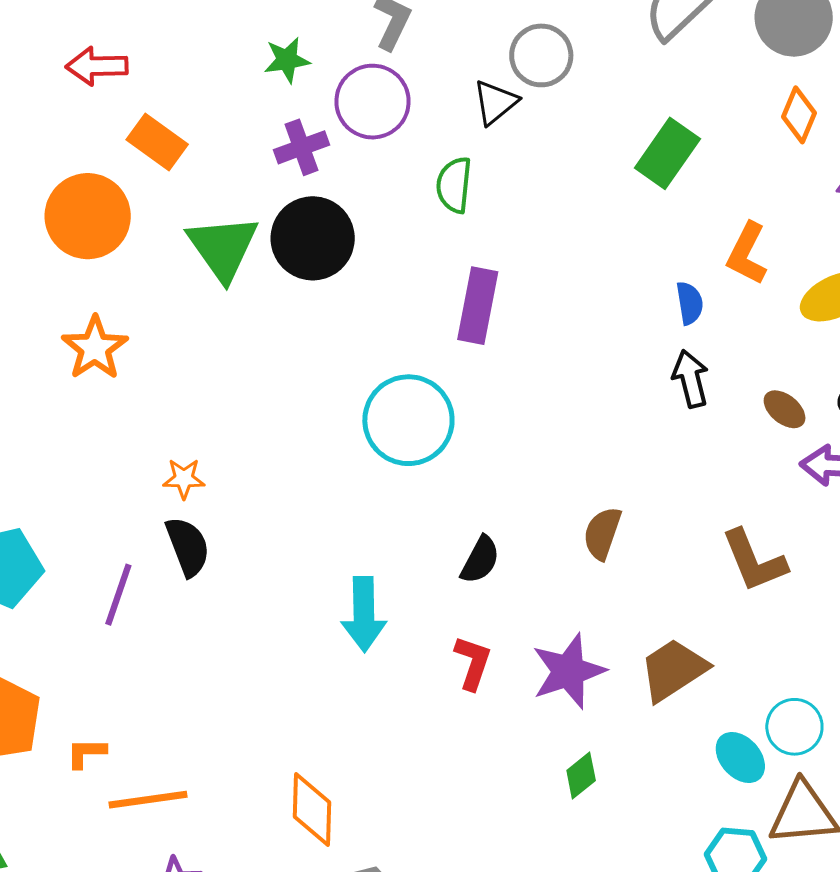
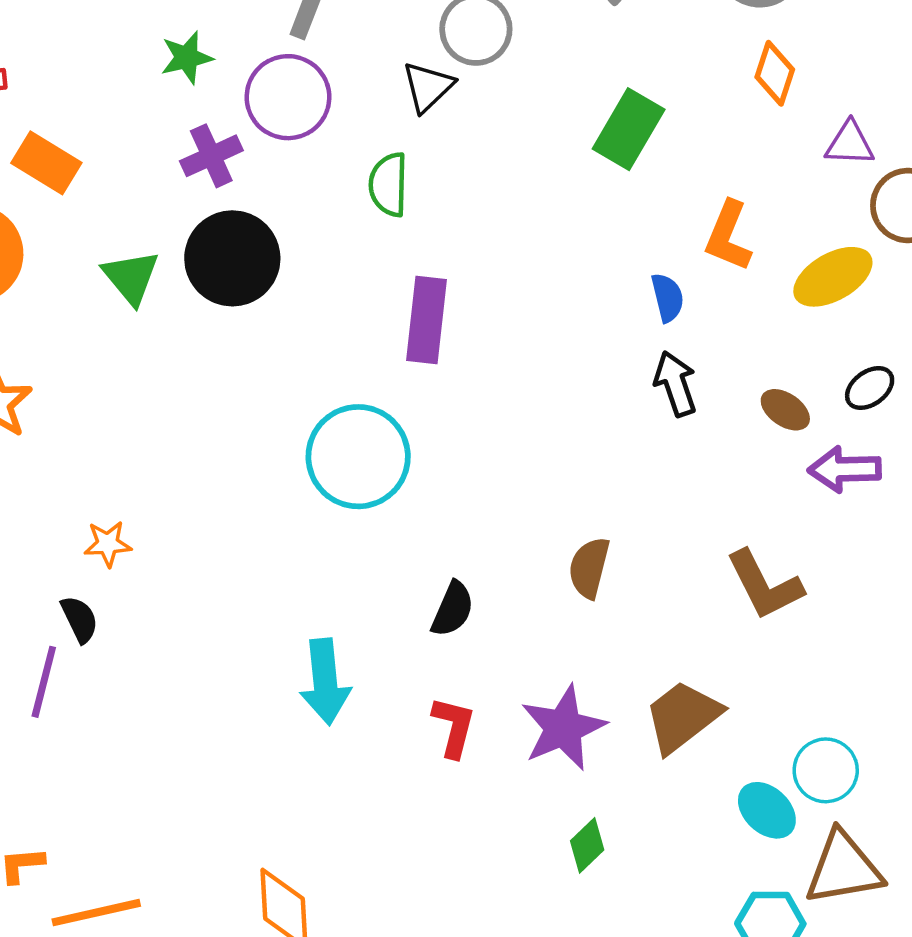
green triangle: (223, 248) -> (131, 277), size x0.7
black semicircle: (188, 547) -> (80, 619), moved, size x0.7

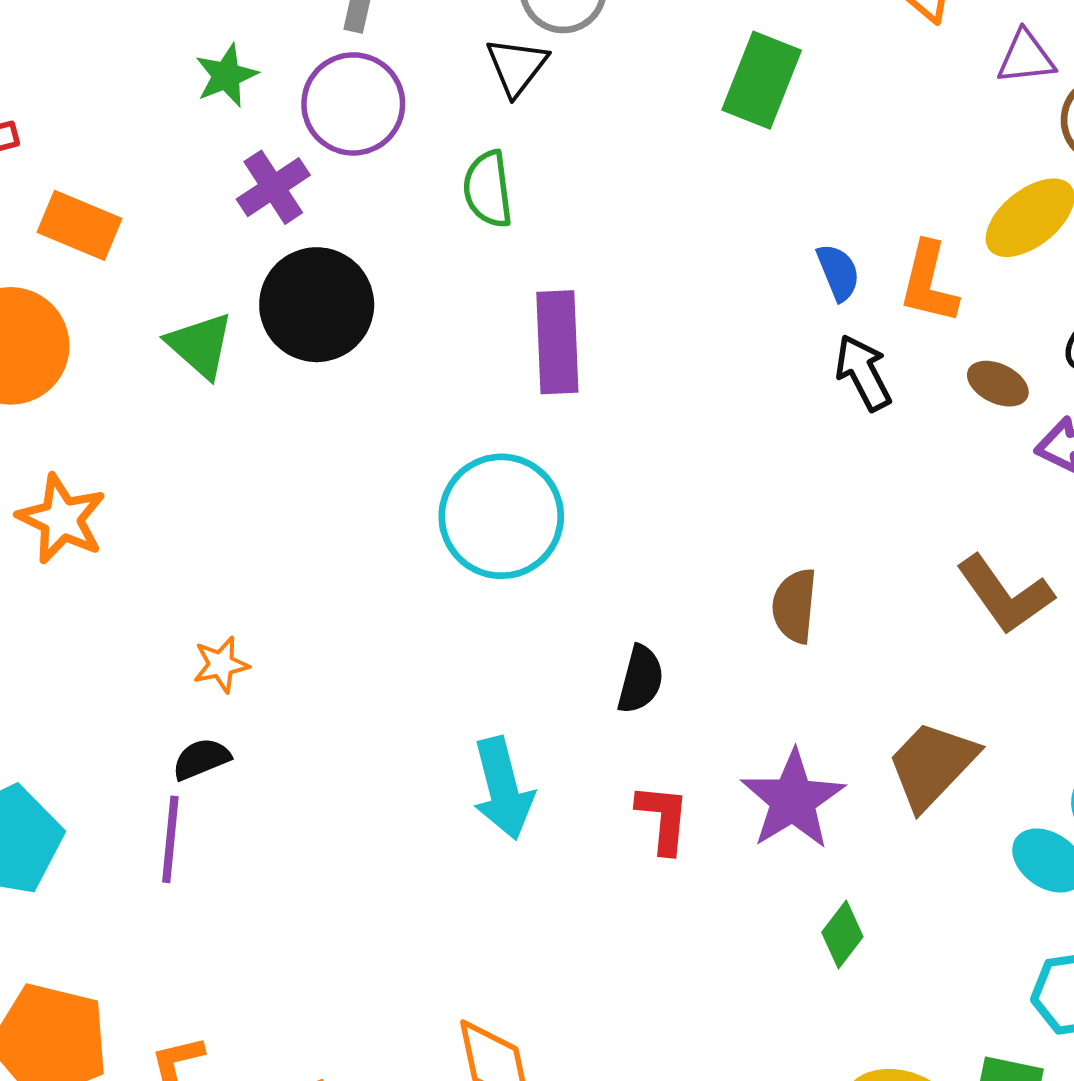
orange L-shape: (728, 236) -> (929, 283), moved
black semicircle: (80, 619) -> (201, 759), turned -78

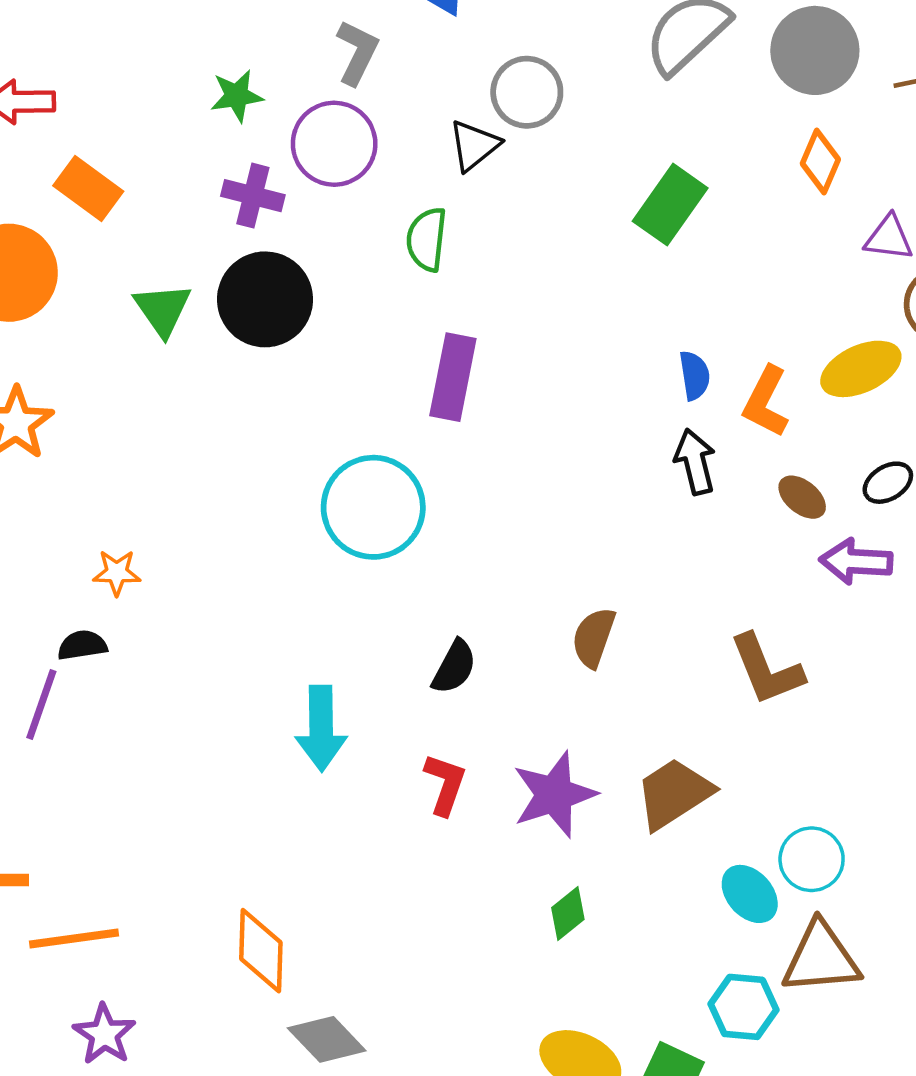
purple cross: (273, 187) -> (253, 196), turned 34

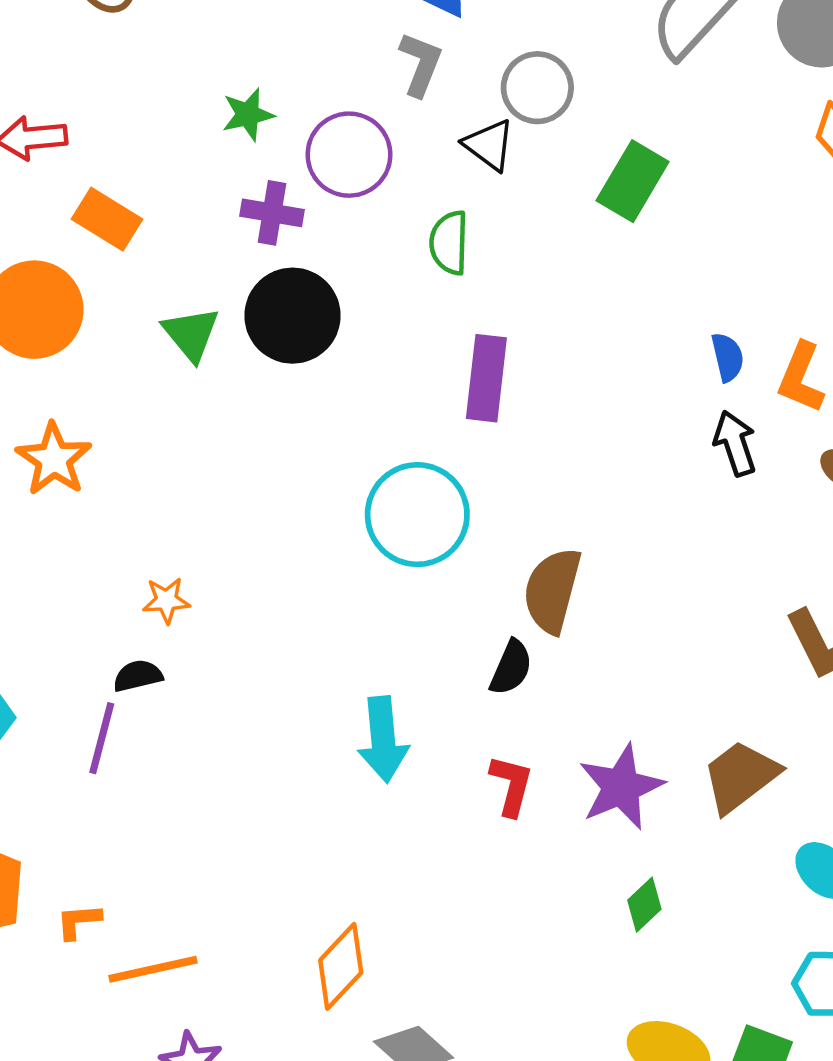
gray L-shape: (357, 52) -> (421, 64), moved
black triangle: (474, 145) -> (489, 145), turned -40
green rectangle: (670, 205) -> (633, 181), moved
brown semicircle: (594, 637) -> (552, 590), moved, size x1.4
orange diamond: (261, 951) -> (341, 966), turned 46

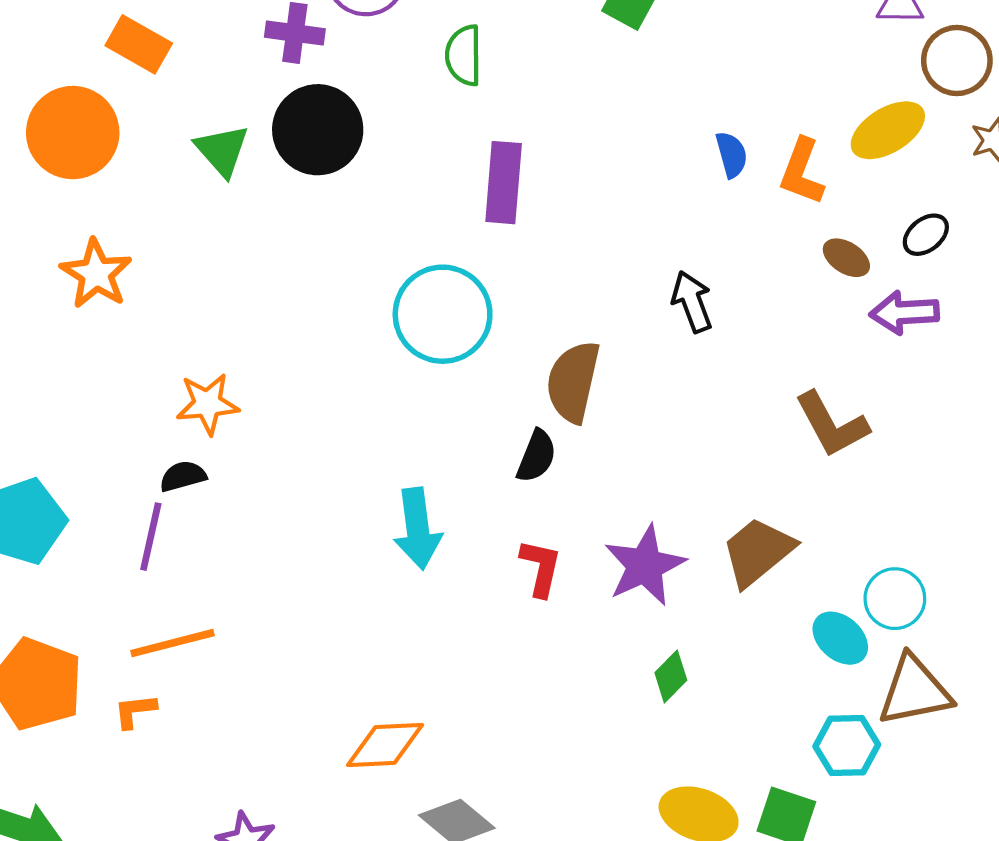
black arrow: (735, 443) -> (692, 302), moved
orange star: (166, 600) -> (208, 404), size x1.4
orange diamond: (341, 966) -> (385, 745), turned 46
orange line: (153, 969) -> (172, 643), moved

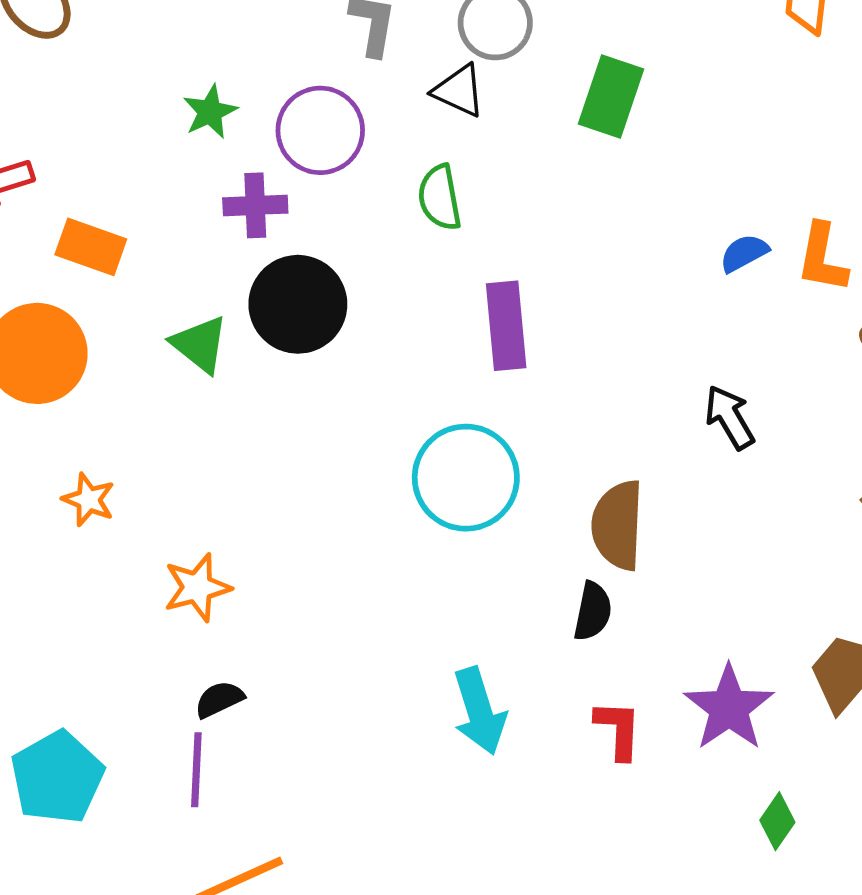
blue semicircle: (732, 155) -> (744, 253), turned -93
orange star: (96, 274) -> (89, 500), size x0.7
orange star: (208, 404) -> (197, 588), moved

